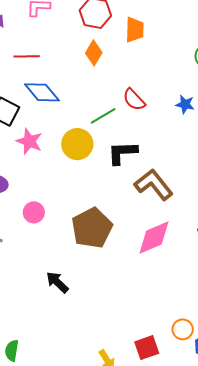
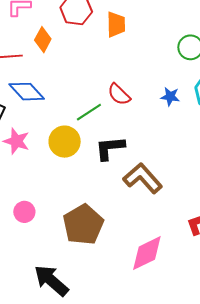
orange diamond: (94, 53) -> (43, 40), moved
pink diamond: (154, 238) -> (147, 253), moved
black arrow: (57, 282) -> (51, 280), size x1.5

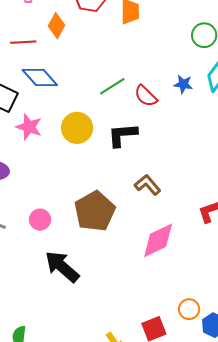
red semicircle: (119, 94) -> (146, 96), moved
green line: (89, 112) -> (112, 86), moved
brown L-shape: (143, 178) -> (148, 185), moved, size x0.7
pink circle: (24, 212) -> (40, 220), moved

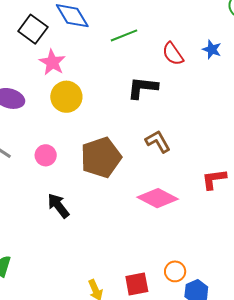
green line: (112, 86) -> (124, 35), moved
yellow circle: (77, 128) -> (66, 97), moved
pink diamond: (158, 240) -> (158, 198), turned 42
black arrow: (62, 267) -> (58, 206), size x0.7

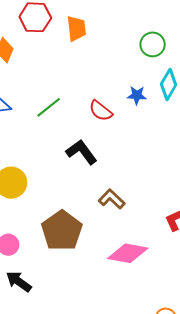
black L-shape: (143, 88) -> (81, 152), turned 64
black arrow: (58, 206) -> (19, 282), moved

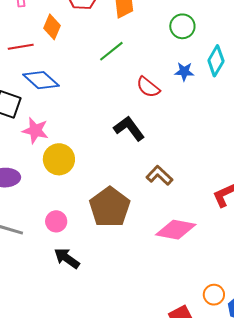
green circle: (153, 44) -> (182, 26), moved
green line: (49, 107) -> (111, 51), moved

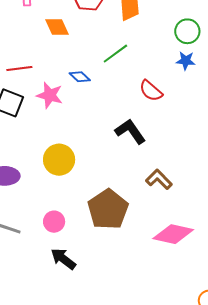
orange diamond: (52, 27) -> (57, 27), turned -50
red line: (21, 47) -> (19, 69), moved
blue star: (184, 72) -> (186, 61), moved
blue diamond: (41, 80) -> (80, 77), moved, size x0.6
pink star: (35, 130) -> (50, 95), moved

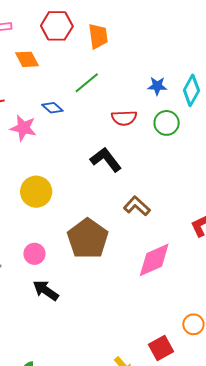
green circle: (187, 31) -> (167, 123), moved
red semicircle: (151, 91) -> (124, 118), turned -40
pink diamond: (173, 234) -> (154, 260), turned -33

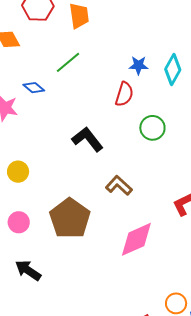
red semicircle: (124, 118) -> (124, 94), moved, turned -70
green circle: (167, 123) -> (152, 128), moved
yellow circle: (36, 192) -> (18, 172), size x0.7
pink circle: (34, 254) -> (19, 222), moved

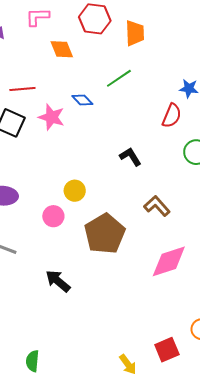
black L-shape: (87, 139) -> (130, 157), size x0.7
yellow circle: (18, 172) -> (75, 191), moved
pink circle: (19, 222) -> (53, 216), moved

